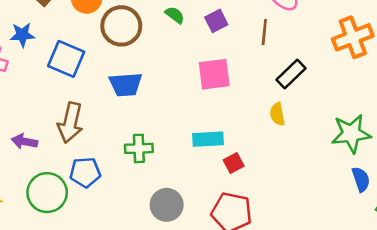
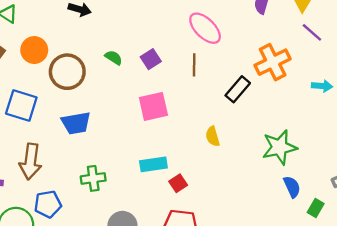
black rectangle: (291, 74) -> (238, 89), moved

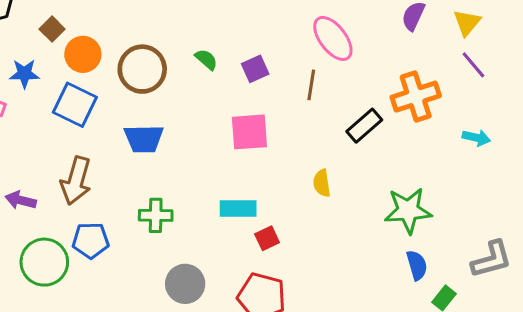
orange circle: (34, 50) -> (83, 54), moved

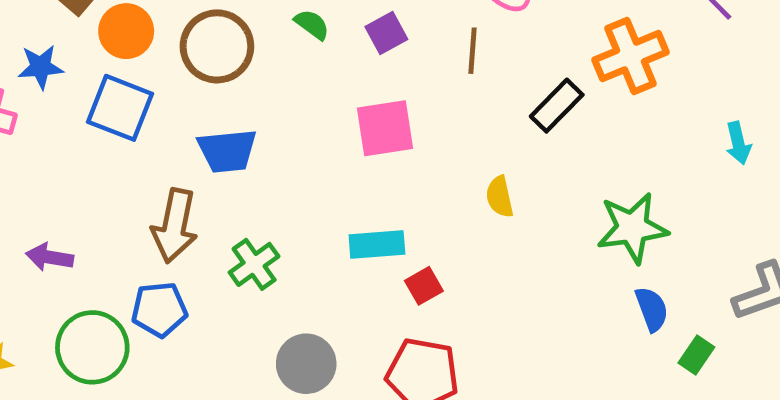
cyan arrow: (476, 138) -> (738, 143), moved, turned 68
brown arrow: (76, 181) -> (175, 226), moved
green cross: (156, 215) -> (254, 264), turned -32

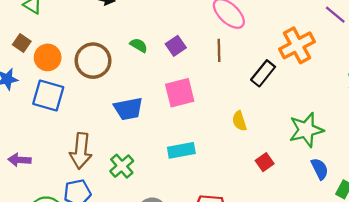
blue trapezoid: (227, 151) -> (128, 109), moved
purple arrow: (50, 257) -> (19, 160), moved
red square: (424, 286) -> (265, 162), moved

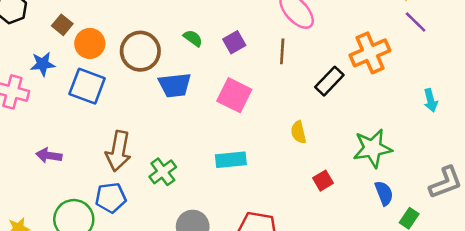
pink square: (180, 93) -> (234, 95), turned 36
blue trapezoid: (128, 109) -> (175, 85), moved

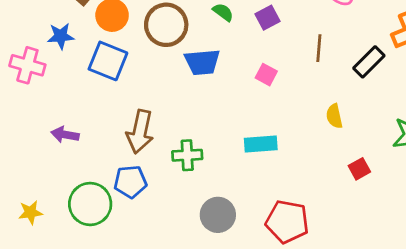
brown line: (282, 51) -> (319, 48), moved
pink square: (234, 95) -> (266, 75), size x0.6
green cross: (163, 172) -> (187, 155), turned 32

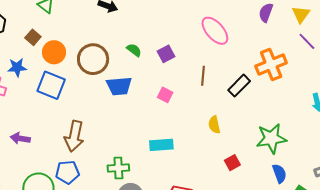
green cross: (187, 155) -> (118, 168), moved

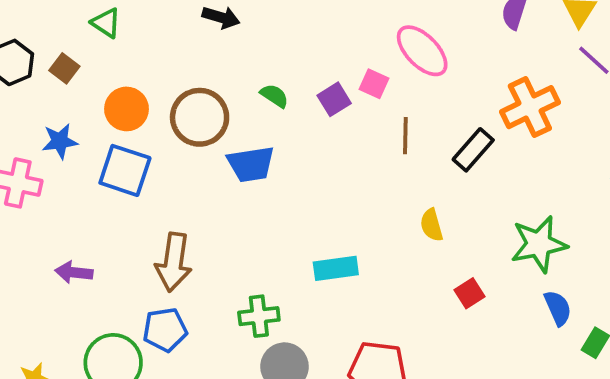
brown square: (33, 37) -> (64, 68), moved
pink square: (165, 95) -> (374, 84), moved

